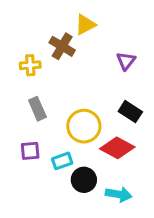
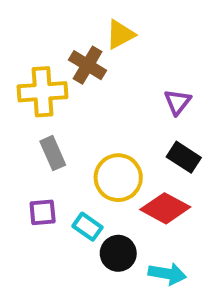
purple triangle: (126, 61) -> (178, 102), moved
yellow cross: (30, 65) -> (43, 92), size x1.6
cyan rectangle: (62, 161) -> (88, 227), turned 54

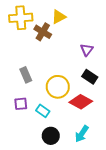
yellow cross: (43, 92) -> (21, 18), moved
black circle: (118, 253) -> (51, 136), moved
cyan arrow: (167, 274) -> (82, 134), turned 114

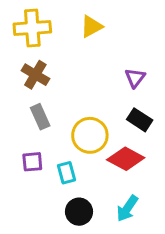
brown cross: (43, 32) -> (35, 75), moved
cyan rectangle: (43, 111) -> (67, 173), turned 40

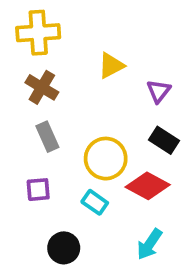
yellow triangle: (91, 26) -> (111, 65), moved
cyan rectangle: (67, 173) -> (95, 202), moved, turned -40
black circle: (79, 212) -> (64, 248), moved

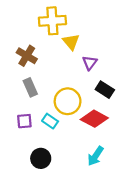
yellow cross: (38, 33) -> (52, 21), moved
yellow triangle: (111, 65) -> (71, 42), turned -42
purple triangle: (159, 91) -> (90, 63), moved
cyan rectangle: (95, 202) -> (50, 121), moved

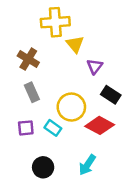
cyan arrow: (96, 156) -> (87, 165), moved

